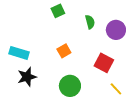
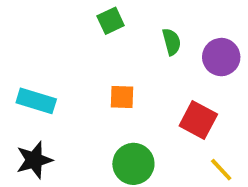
orange square: (64, 51) -> (122, 97), turned 32
black star: (27, 77) -> (34, 160), moved

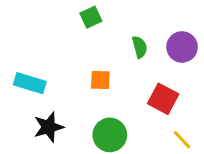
green semicircle: (172, 42) -> (140, 47), moved
black star: (34, 160) -> (49, 127), moved

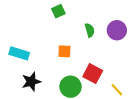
red square: (163, 99) -> (93, 74), moved

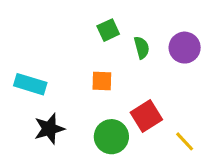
green square: (58, 11) -> (108, 30), moved
red square: (93, 74) -> (146, 116), turned 30

